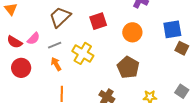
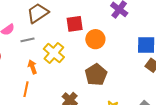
orange circle: (132, 32) -> (95, 39), moved
orange arrow: (56, 64) -> (32, 67), moved

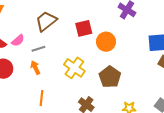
yellow cross: (54, 53) -> (74, 68), moved
orange arrow: (32, 67) -> (35, 68), moved

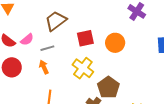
red square: (84, 28) -> (85, 38), moved
brown pentagon: (110, 77) -> (108, 87), moved

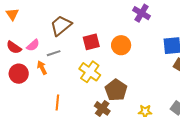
orange arrow: (44, 67) -> (42, 68), moved

